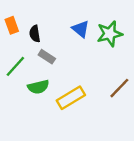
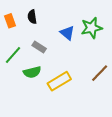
blue triangle: (81, 29) -> (67, 33), moved
black semicircle: (35, 34) -> (32, 17), moved

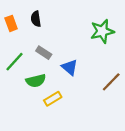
blue triangle: (67, 33) -> (70, 67), moved
yellow rectangle: (59, 81) -> (53, 99), moved, size x0.7

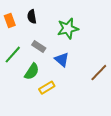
green star: (102, 31) -> (68, 29), moved
green semicircle: (36, 81) -> (32, 72), turned -42

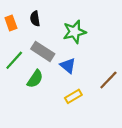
gray rectangle: (39, 47) -> (43, 51), size x1.5
yellow rectangle: (47, 88) -> (73, 96), moved

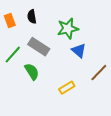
blue triangle: (68, 66) -> (79, 51), moved
green semicircle: (35, 79) -> (32, 72), turned -66

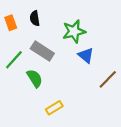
yellow rectangle: (67, 88) -> (54, 108), moved

